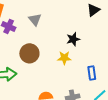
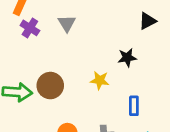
black star: (73, 39) -> (127, 58), moved
brown circle: (29, 53) -> (50, 86), moved

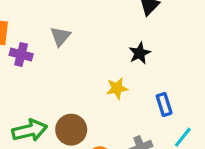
gray triangle: (67, 23) -> (60, 36), turned 30
brown circle: (50, 86) -> (71, 130), moved

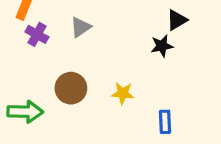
black star: (140, 53) -> (162, 46), moved
brown circle: (71, 130) -> (71, 88), moved

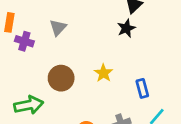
yellow star: (123, 93) -> (103, 73), turned -30

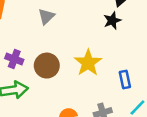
purple cross: (24, 41) -> (14, 59), moved
yellow star: (103, 73) -> (88, 63), size x1.5

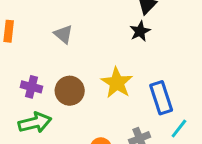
gray triangle: (46, 16) -> (63, 34), turned -30
blue rectangle: (125, 79) -> (161, 98), size x1.5

